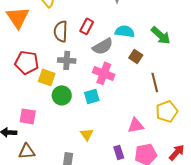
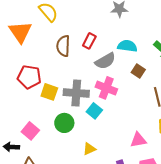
gray cross: (67, 60) -> (76, 93), moved, size x1.4
green circle: (62, 95) -> (64, 123), moved
cyan square: (92, 96) -> (94, 111), turned -35
pink square: (28, 116) -> (30, 131), turned 30
yellow triangle: (87, 134) -> (89, 149), turned 40

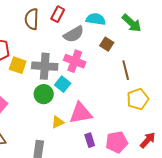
green circle: (64, 123) -> (44, 94), moved
pink triangle: (138, 140) -> (81, 113), moved, size x1.4

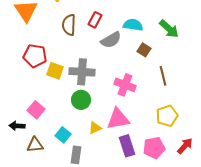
pink cross: (75, 61) -> (125, 85), moved
cyan square: (63, 84) -> (63, 135), moved
yellow pentagon: (138, 99) -> (167, 116), moved
purple rectangle: (90, 140) -> (127, 146), size x1.5

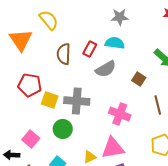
cyan semicircle: (133, 25) -> (115, 43), moved
green circle: (81, 100) -> (63, 129), moved

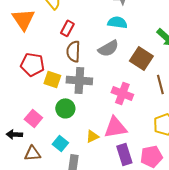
red rectangle: (90, 49) -> (67, 28), moved
brown semicircle: (64, 54) -> (73, 51), moved
brown square: (139, 79) -> (141, 58), size x1.6

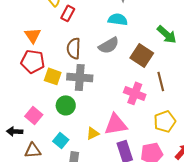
orange triangle: (23, 19) -> (33, 35), moved, size x0.7
red rectangle: (67, 28) -> (68, 13), moved
pink cross: (122, 93) -> (135, 93), moved

